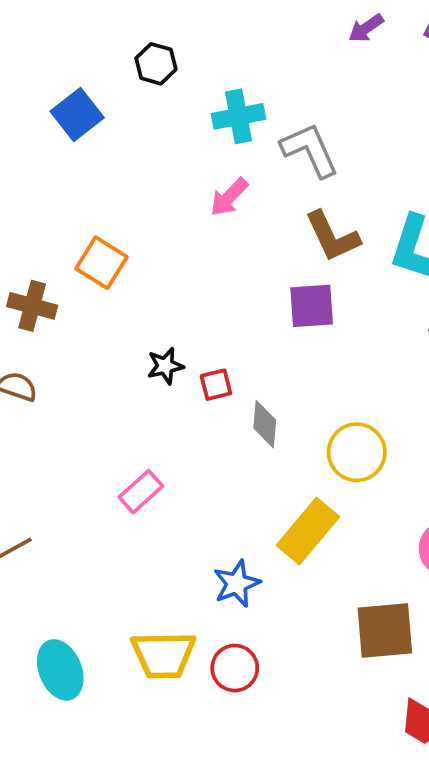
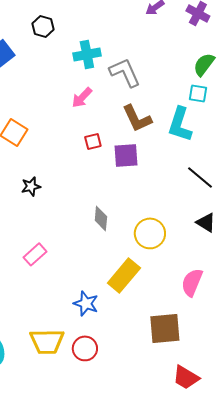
black star: (165, 366) -> (31, 186), moved
red square: (216, 385) -> (93, 141), moved
blue star: (237, 584) -> (86, 303), turned -30

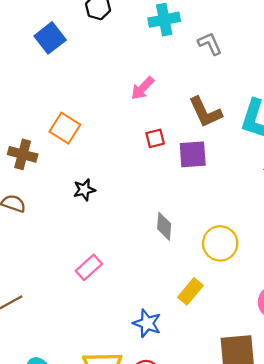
cyan cross: (87, 54) -> (164, 20), moved
gray L-shape: (125, 72) -> (210, 44), moved, size x0.7
yellow rectangle: (124, 275) -> (190, 291), size x0.7

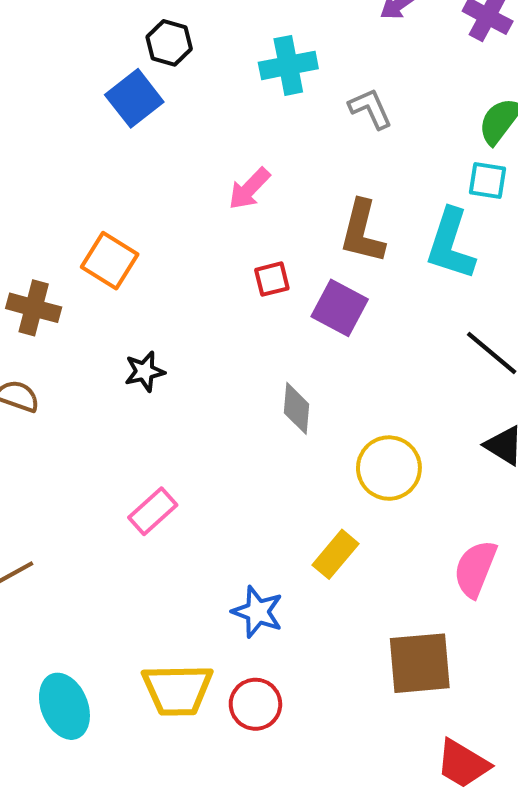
blue square: (50, 38) -> (134, 98), moved
brown L-shape: (205, 112) -> (362, 232), turned 39
purple square: (193, 154) -> (340, 308), turned 32
gray diamond: (164, 226) -> (297, 408), moved

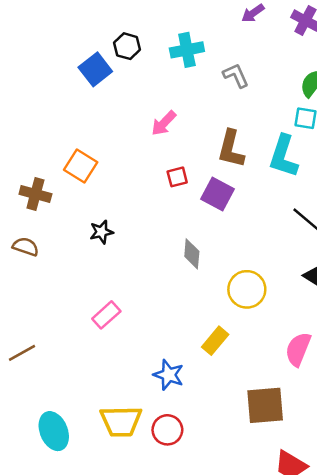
black hexagon: (169, 43) -> (127, 46), moved

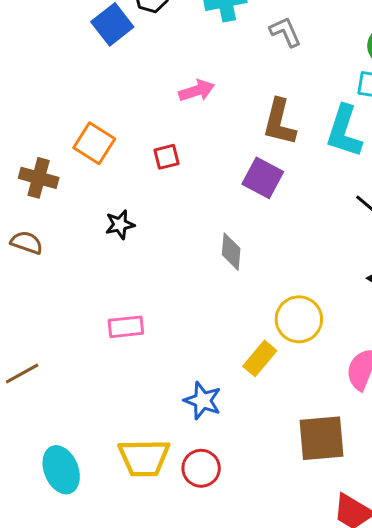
pink arrow: (164, 123) -> (197, 91), turned -152
red square: (177, 177) -> (166, 157), moved
yellow circle: (247, 289) -> (299, 319), moved
pink rectangle: (106, 315) -> (126, 327), turned 36

